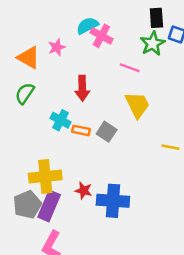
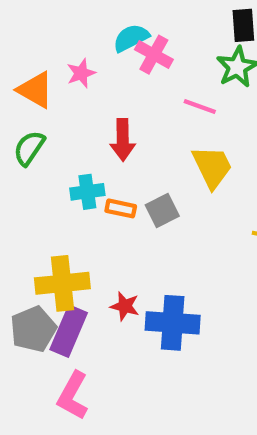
cyan cross: (61, 120) -> (87, 192), turned -36
gray square: (107, 132) -> (162, 211), turned 30

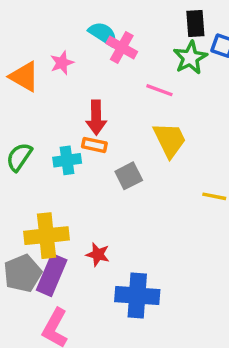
cyan semicircle: (131, 38) -> (103, 34), turned 60
green semicircle: (29, 148) -> (19, 157), moved
orange rectangle: (121, 208) -> (94, 145), moved
blue cross: (173, 323) -> (137, 296), moved

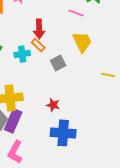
orange rectangle: (94, 145) -> (38, 45), turned 32
red star: (98, 254) -> (53, 105), moved

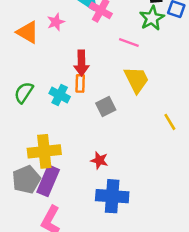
orange rectangle: (38, 45) -> (80, 83), turned 48
cyan cross: (22, 54) -> (60, 95), turned 35
yellow line: (108, 75) -> (170, 122), turned 48

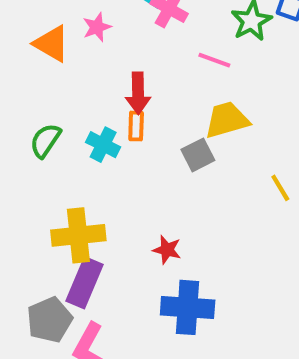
yellow trapezoid: (137, 80) -> (227, 120), turned -80
gray square: (106, 107) -> (198, 155), moved
gray pentagon: (26, 180) -> (49, 320), moved

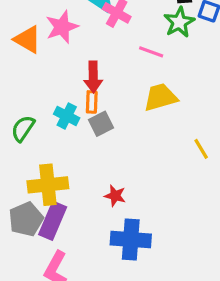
pink star: (97, 27) -> (62, 27), size x1.5
green semicircle: (45, 141) -> (23, 129), moved
gray square: (198, 155) -> (101, 124), moved
gray pentagon: (49, 320) -> (26, 219), moved

